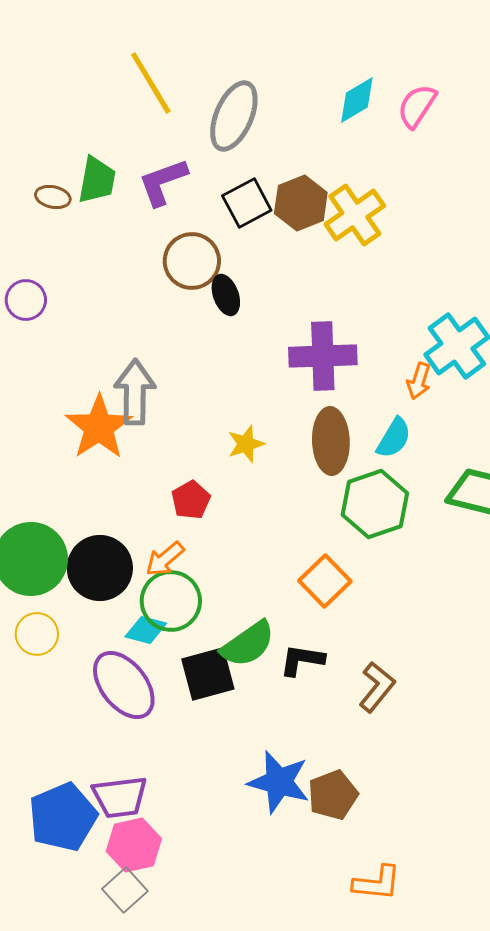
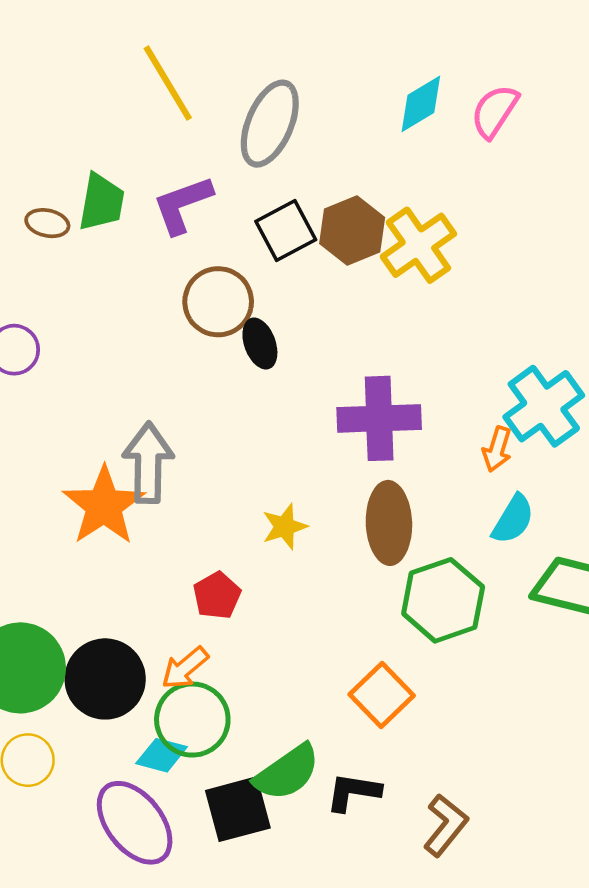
cyan semicircle: (394, 438) -> (513, 519), moved

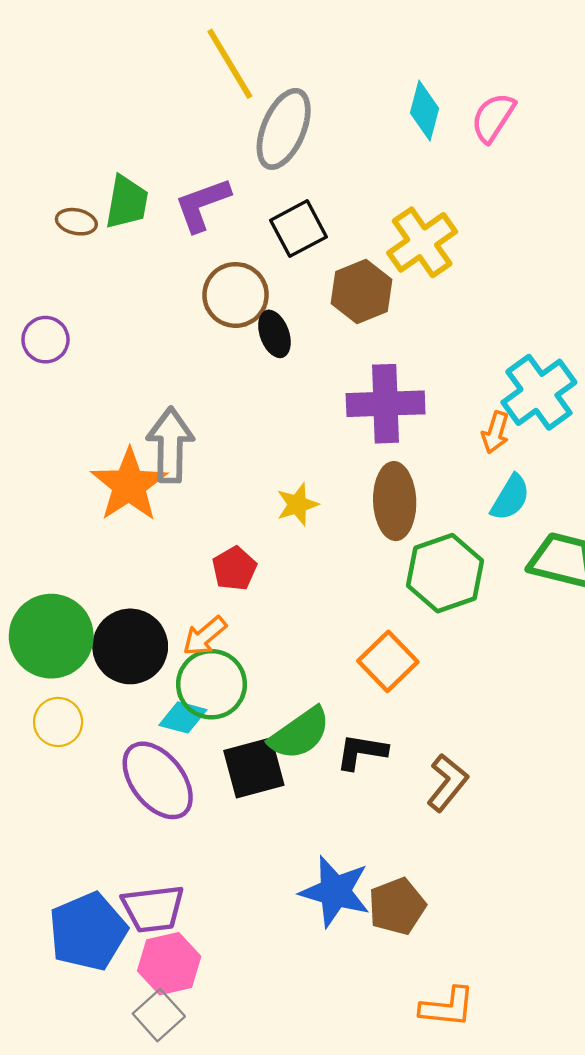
yellow line: (168, 83) -> (230, 64), moved
cyan diamond: (421, 104) -> (424, 111), turned -44
brown hexagon: (352, 230) -> (361, 292), moved

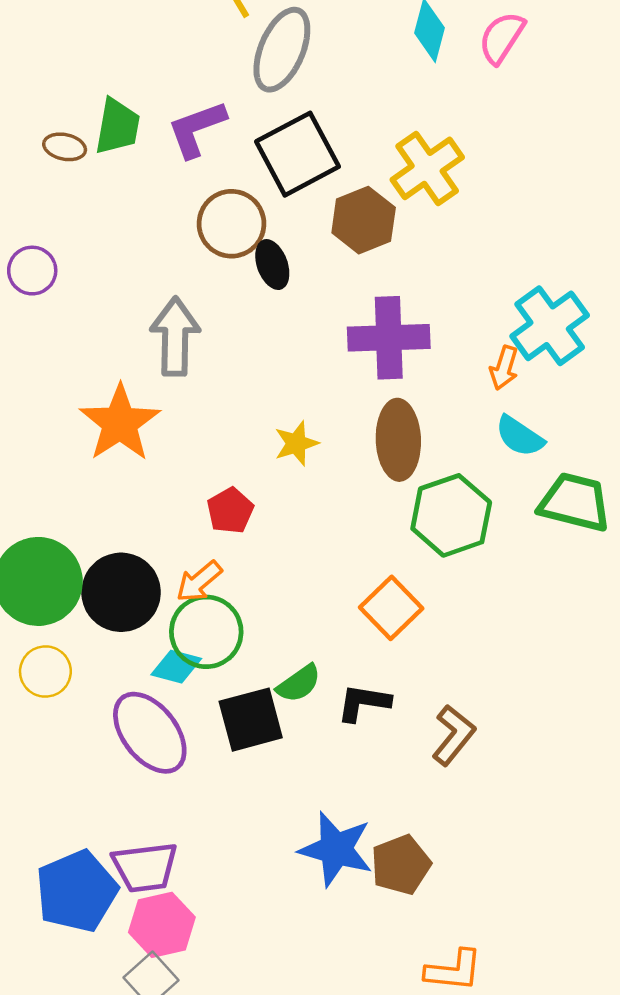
black square: (298, 229) -> (298, 154), size x1.4
gray arrow: (170, 445) -> (175, 337), moved
cyan semicircle: (510, 498) -> (520, 436), turned 93
green semicircle: (300, 733) -> (299, 684), size x0.7

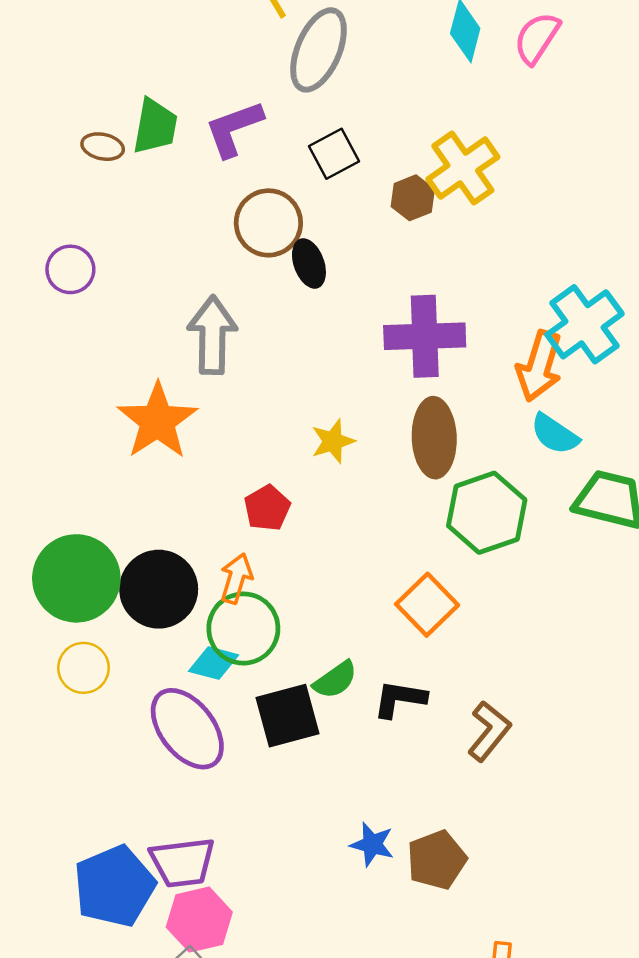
black square: (298, 154) -> (334, 154), size x0.6
brown hexagon: (364, 220) -> (413, 198), moved, size x0.7
orange arrow: (504, 368) -> (539, 366), size x1.6
orange arrow: (199, 581) -> (236, 578), turned 147
blue star: (336, 849) -> (372, 844), size x0.6

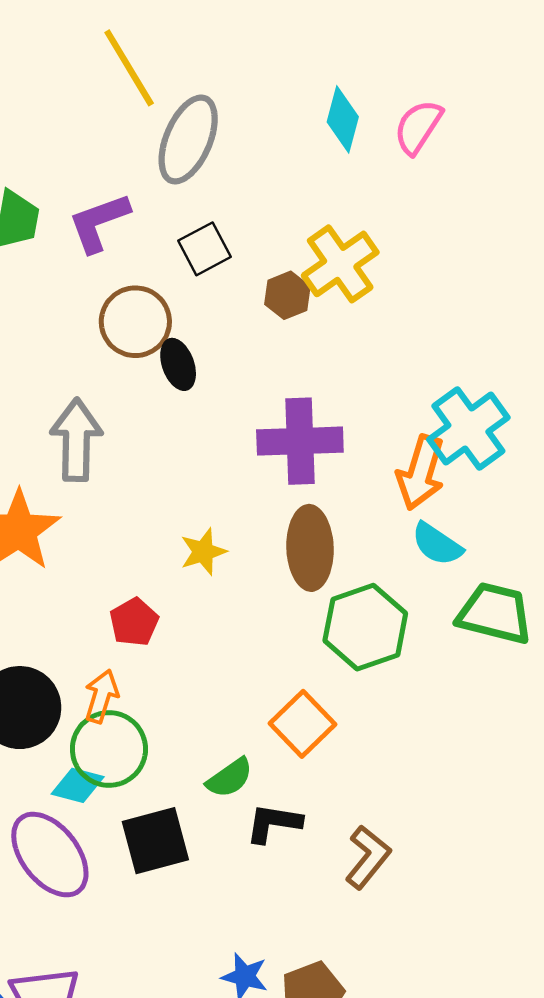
green semicircle: (335, 680) -> (230, 778), moved

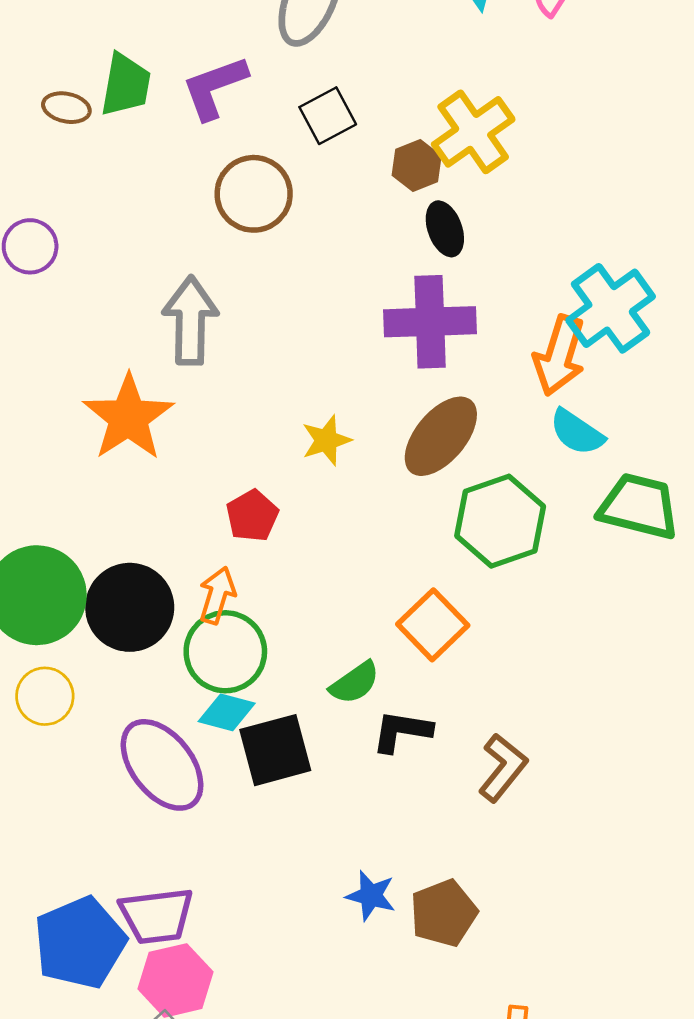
black ellipse: (178, 364) -> (445, 229), moved
brown ellipse: (310, 548) -> (441, 436), turned 42
cyan diamond: (78, 785) -> (227, 712), moved

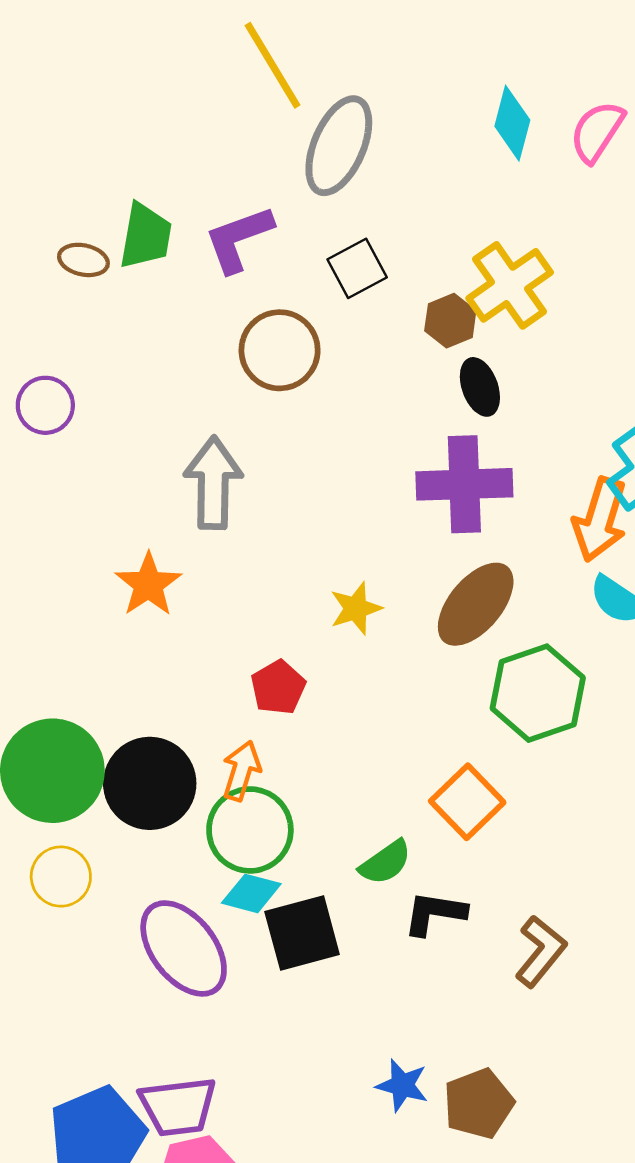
orange star: (128, 417) -> (148, 584), size x0.7

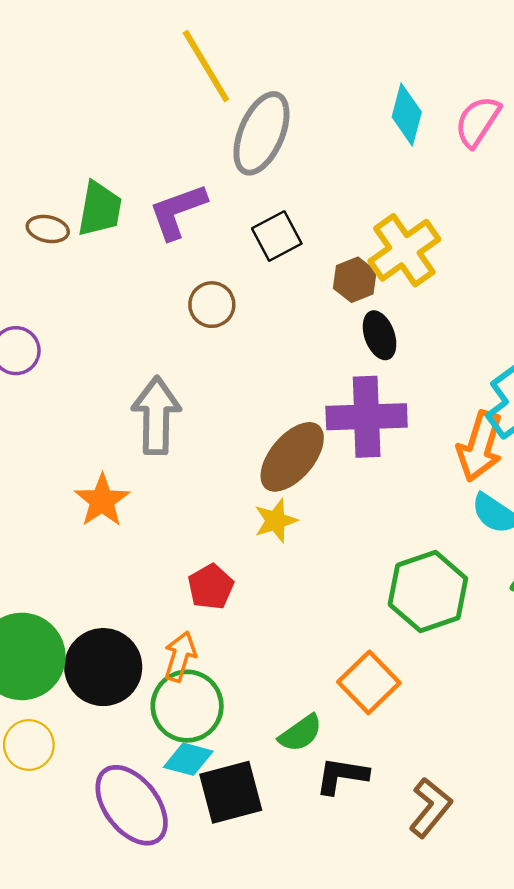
brown circle: (280, 350) -> (212, 305), size x0.7
brown ellipse: (476, 604) -> (292, 457), moved

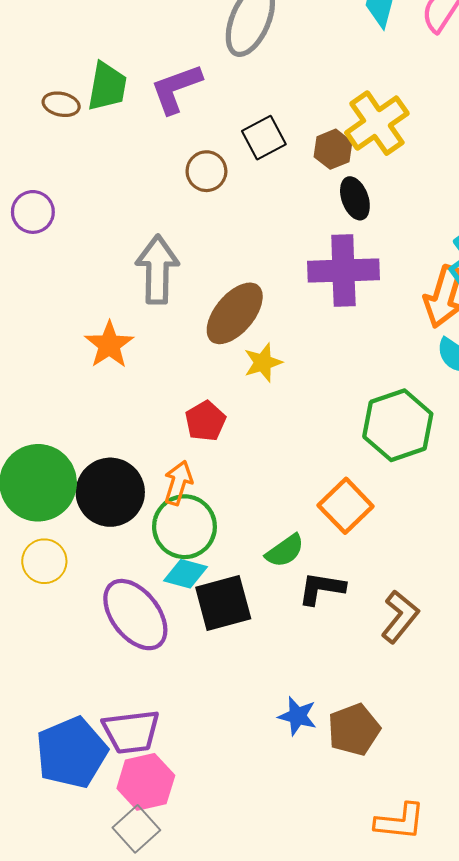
black square: (277, 236) -> (264, 138), moved
brown ellipse: (292, 457) -> (235, 313), moved

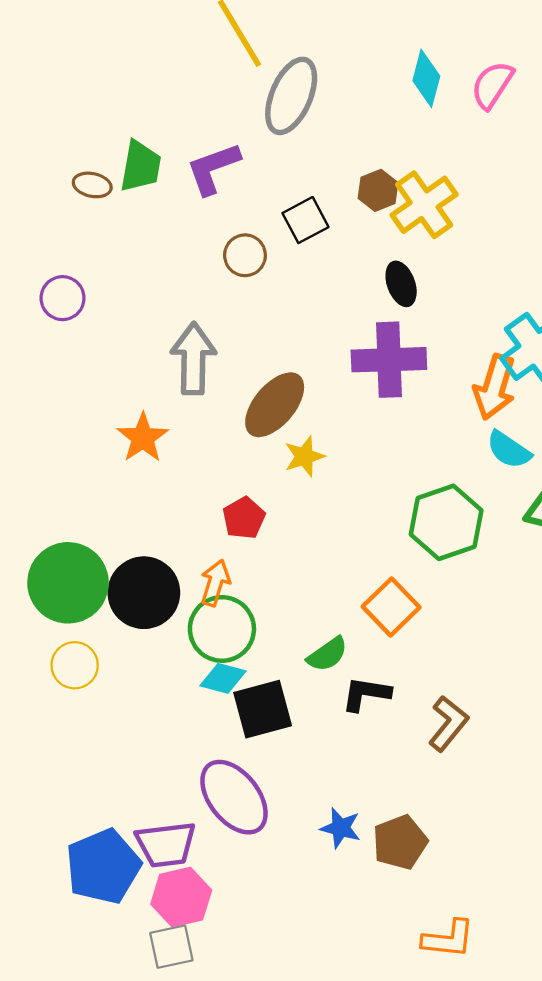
brown hexagon: (333, 149) -> (378, 190), moved
purple ellipse: (135, 615) -> (234, 797), moved
gray square: (136, 829) -> (171, 947), turned 30

